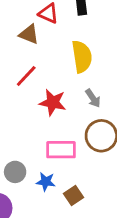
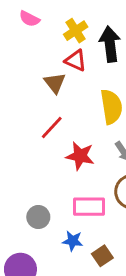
brown triangle: (29, 34) -> (55, 83), turned 30
gray circle: (15, 172) -> (38, 217), moved

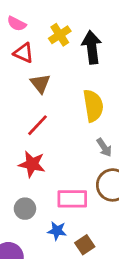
red triangle: (76, 60) -> (24, 53), moved
red star: (80, 156) -> (32, 164), moved

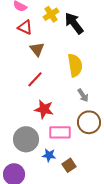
black arrow: (92, 47) -> (74, 23), turned -30
red star: (32, 164) -> (44, 109), moved
gray circle: (25, 209) -> (26, 139), size x1.6

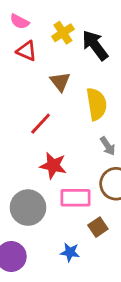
brown triangle: (37, 49) -> (60, 82), moved
blue star: (49, 155) -> (70, 252), moved
brown square: (69, 165) -> (98, 227), moved

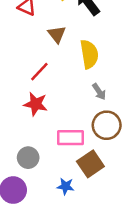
red star: (53, 166) -> (36, 104), moved
gray circle: (28, 208) -> (28, 158), moved, size x0.7
brown square: (98, 227) -> (90, 164), size x1.5

